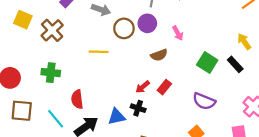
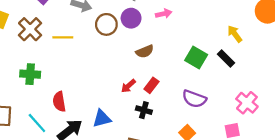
pink arrow: (178, 33) -> (164, 14), moved, turned -72
yellow line: (99, 52) -> (63, 37), moved
black cross: (138, 108) -> (144, 110), moved

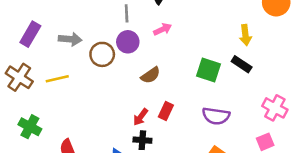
yellow arrow: (235, 34) -> (245, 35), turned -138
green cross: (30, 74) -> (30, 127), turned 36
black cross: (144, 110) -> (142, 140), moved

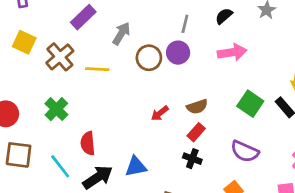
pink arrow: (163, 29) -> (232, 52), moved, size x1.5
gray arrow: (70, 39) -> (121, 33), turned -80
brown semicircle: (151, 75) -> (197, 107), moved
red arrow: (141, 117) -> (160, 113), moved
black cross: (142, 140) -> (192, 159), moved

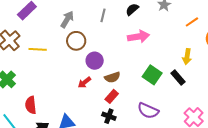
gray arrow: (121, 33) -> (67, 19), moved
purple circle: (178, 53) -> (95, 61), moved

